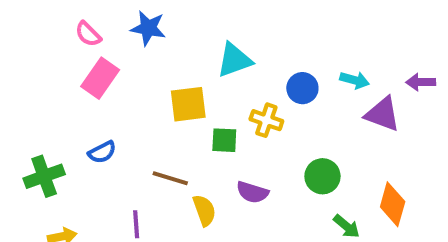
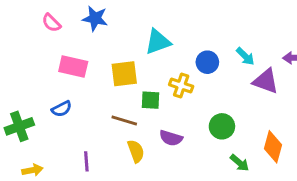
pink rectangle: (100, 78) -> (73, 67), moved, turned 68
cyan arrow: (355, 80) -> (245, 56), turned 30
brown line: (170, 178) -> (124, 121), moved

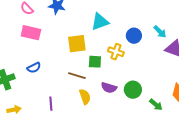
pink rectangle: (73, 67) -> (31, 33), moved
green circle: (222, 126) -> (133, 90), moved

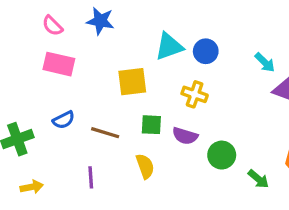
blue circle: (134, 36) -> (206, 51), moved
green square: (95, 62) -> (151, 125), moved
brown line: (77, 76) -> (105, 133), moved
purple semicircle: (109, 88) -> (185, 136), moved

